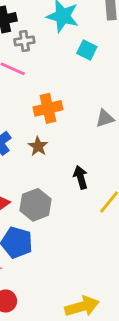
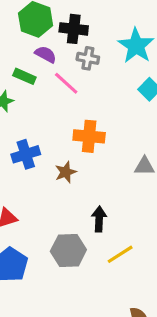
gray hexagon: (36, 205) -> (68, 250), moved

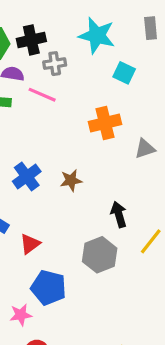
orange cross: (89, 136) -> (105, 123), moved
brown star: (66, 172) -> (71, 180), turned 30

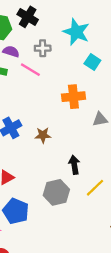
black cross: (31, 40) -> (28, 17), moved, turned 36

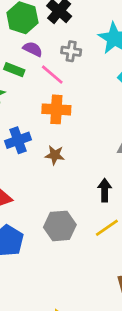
orange cross: (73, 97) -> (56, 109), moved
black arrow: (74, 165) -> (105, 190), moved

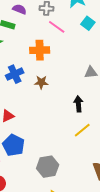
pink line: (52, 75) -> (57, 27), moved
gray hexagon: (60, 226) -> (48, 167), moved

